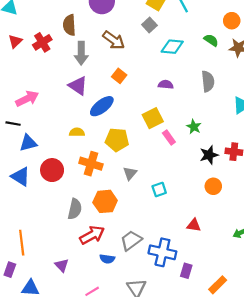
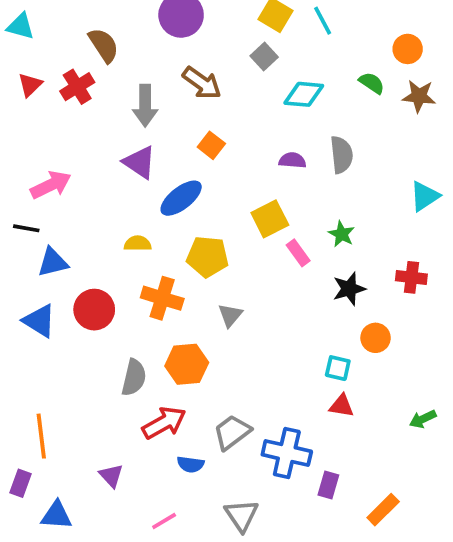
brown semicircle: (69, 25) -> (104, 45), moved, turned 150
gray semicircle: (208, 81) -> (342, 155), moved
black star: (209, 155) -> (349, 289), moved
cyan square: (159, 190) -> (338, 368), moved, turned 32

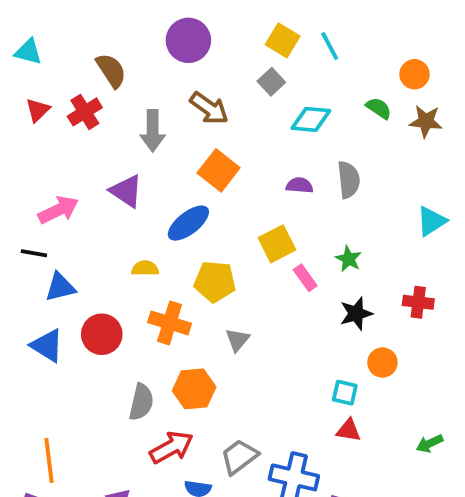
orange square: (211, 145) -> (219, 170), size x1.5
purple triangle: (140, 162) -> (126, 191), moved

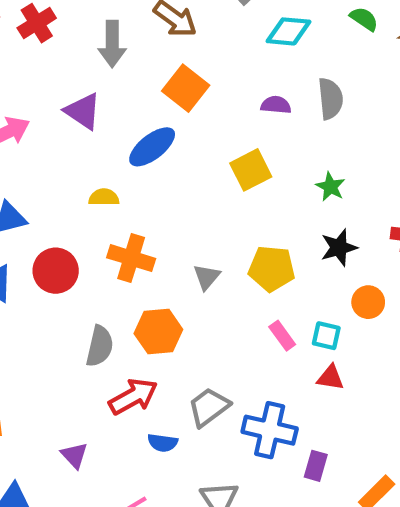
pink rectangle: (305, 278) -> (282, 336), moved
yellow pentagon: (215, 281) -> (272, 269), moved

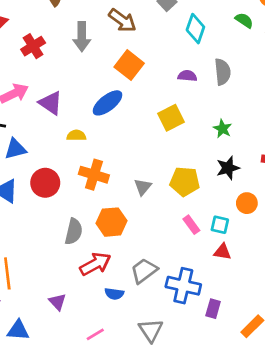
red cross: (37, 23) -> (33, 46), moved
cyan diamond: (288, 31) -> (195, 29), turned -76
purple triangle: (83, 111) -> (51, 103), moved

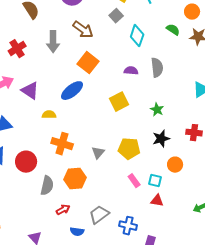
red circle: (45, 183) -> (26, 162), moved
red arrow: (95, 264) -> (63, 210), size x0.6
blue cross: (183, 286) -> (128, 226), size x0.7

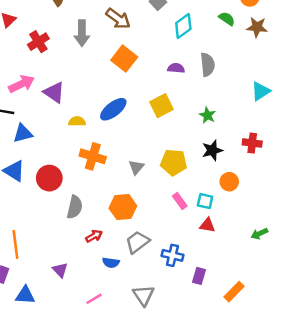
cyan diamond: (137, 36) -> (183, 26), turned 35
blue ellipse: (72, 91) -> (113, 109), moved
orange hexagon: (75, 179) -> (123, 207), moved

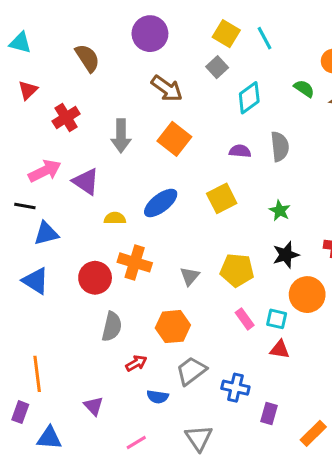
gray arrow: (82, 33) -> (121, 136), moved
red circle: (49, 178) -> (95, 278), moved
orange circle: (229, 182) -> (307, 295), size x1.5

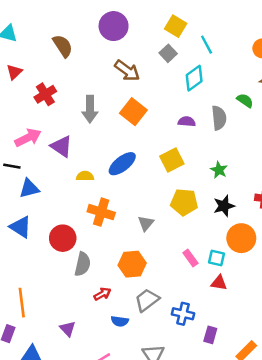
cyan line: (264, 38) -> (207, 45), moved
green semicircle: (304, 89) -> (245, 100), moved
yellow pentagon: (237, 270) -> (184, 202), moved
red circle: (95, 278) -> (63, 238), moved

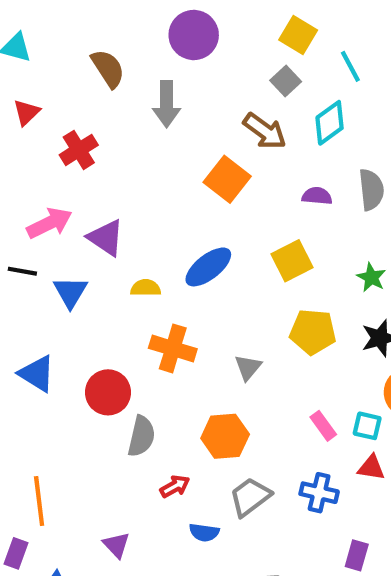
brown arrow: (127, 71) -> (265, 131), moved
gray arrow: (90, 109) -> (167, 104), moved
blue triangle: (29, 189) -> (70, 292), moved, turned -45
blue cross: (183, 314) -> (319, 493), moved

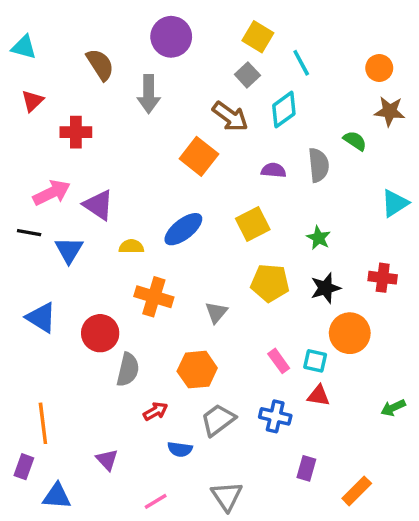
red cross: (79, 150) -> (76, 132), turned 32

